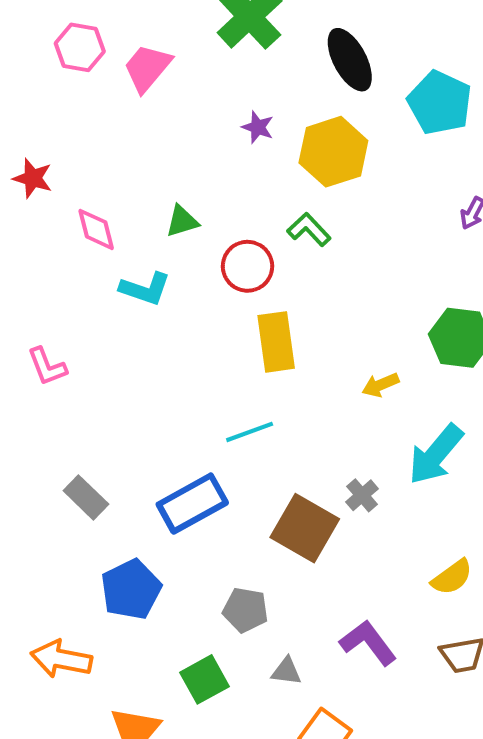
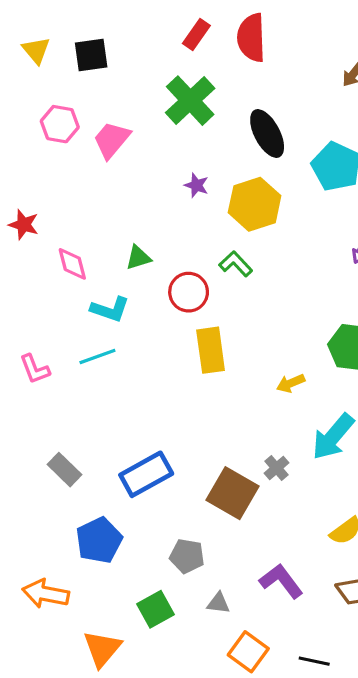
cyan line: (250, 432) -> (97, 357), moved

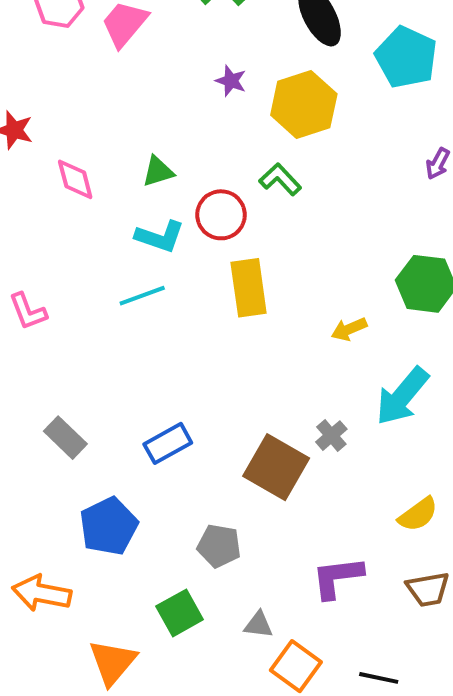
cyan L-shape: (110, 309) -> (160, 237), moved
cyan line: (97, 357) -> (142, 296), moved
blue rectangle: (146, 474) -> (168, 443), size x0.7
purple L-shape: (281, 581) -> (337, 577), turned -60
gray triangle: (218, 603) -> (258, 625), moved

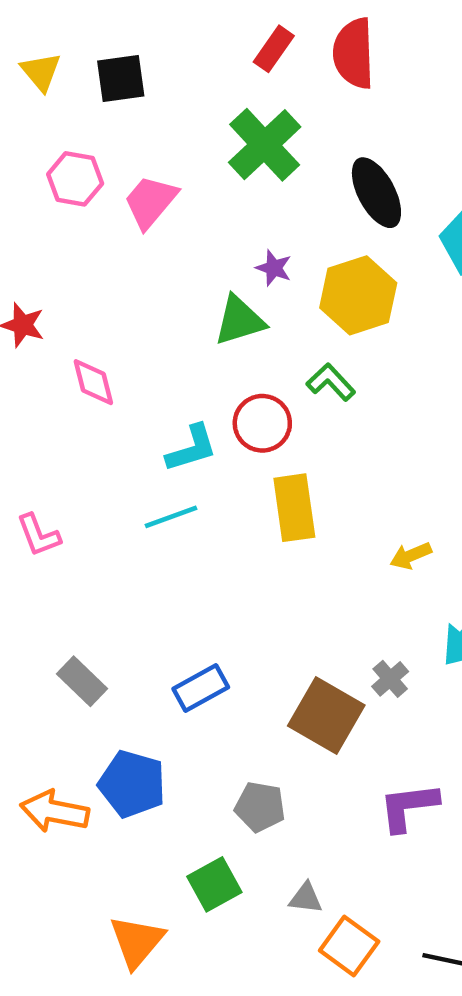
green triangle: (158, 171) -> (239, 320), moved, size x1.4
cyan L-shape: (160, 237) -> (192, 448), turned -36
blue pentagon: (109, 526) -> (132, 784), turned -30
purple L-shape: (337, 577) -> (408, 807), moved
orange arrow: (42, 593) -> (55, 811), moved

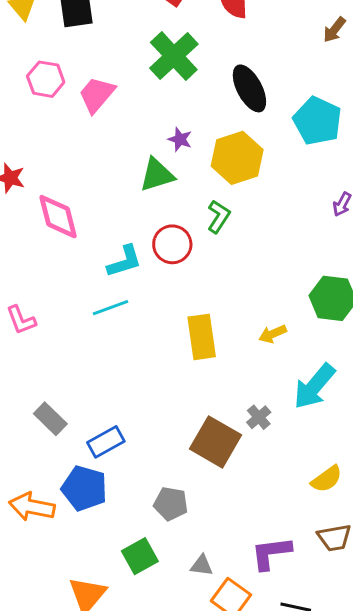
pink diamond: (93, 382) -> (58, 217), size x1.4
green L-shape: (331, 382) -> (219, 217), turned 76
yellow rectangle: (294, 508) -> (202, 337), moved
blue rectangle: (201, 688) -> (106, 442), moved
purple L-shape: (408, 807) -> (271, 553), moved

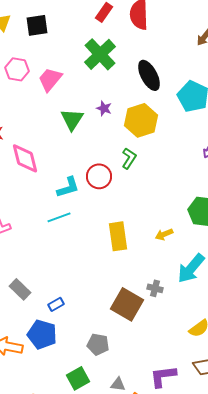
green triangle: (157, 175) -> (72, 119), moved, turned -40
gray cross: (259, 417) -> (155, 288), turned -35
blue rectangle: (106, 442) -> (56, 304), size x0.7

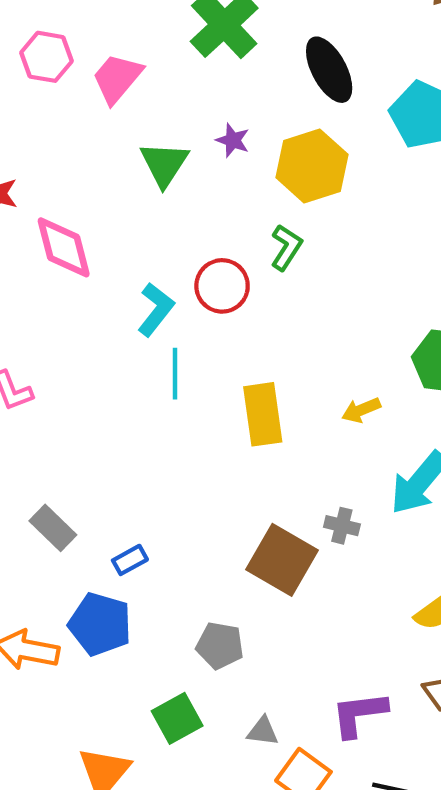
cyan L-shape: (68, 187) -> (156, 309), turned -35
cyan line: (59, 217) -> (175, 374), moved, turned -70

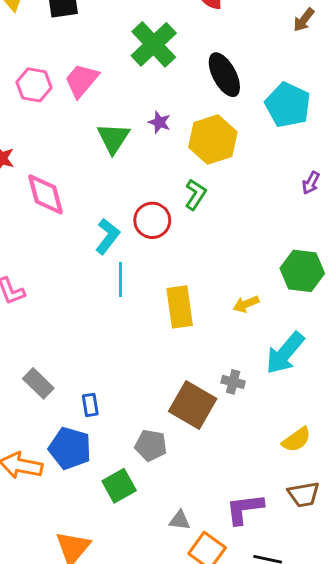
pink hexagon: (46, 57) -> (34, 85), moved
blue rectangle: (130, 560) -> (90, 405), turned -70
gray pentagon: (220, 646) -> (151, 445), moved
green square: (177, 718) -> (119, 486), moved

